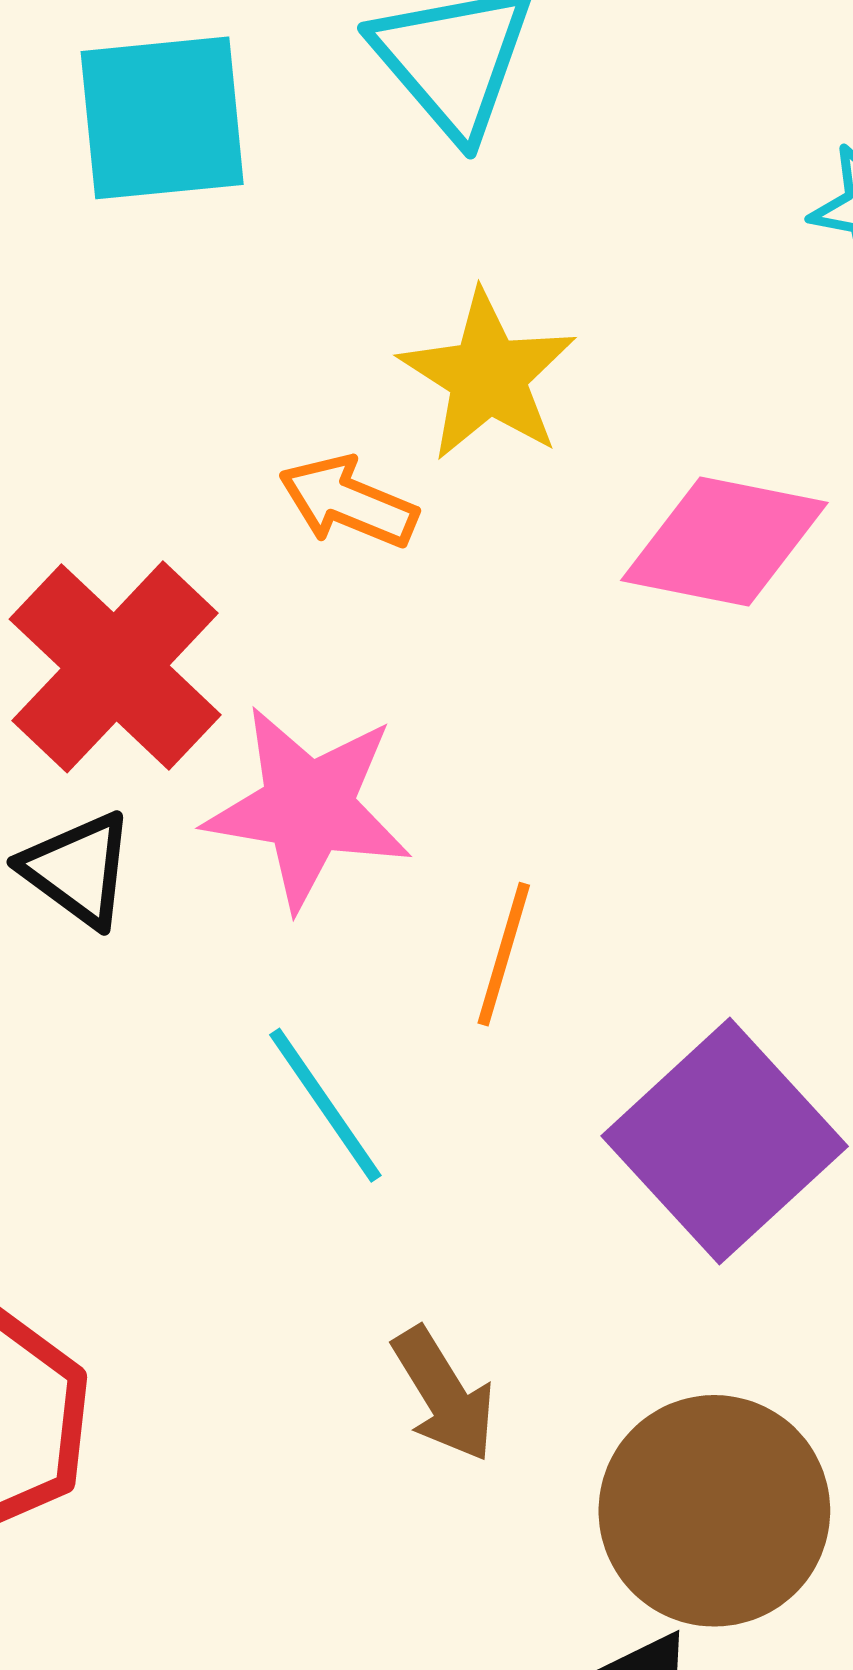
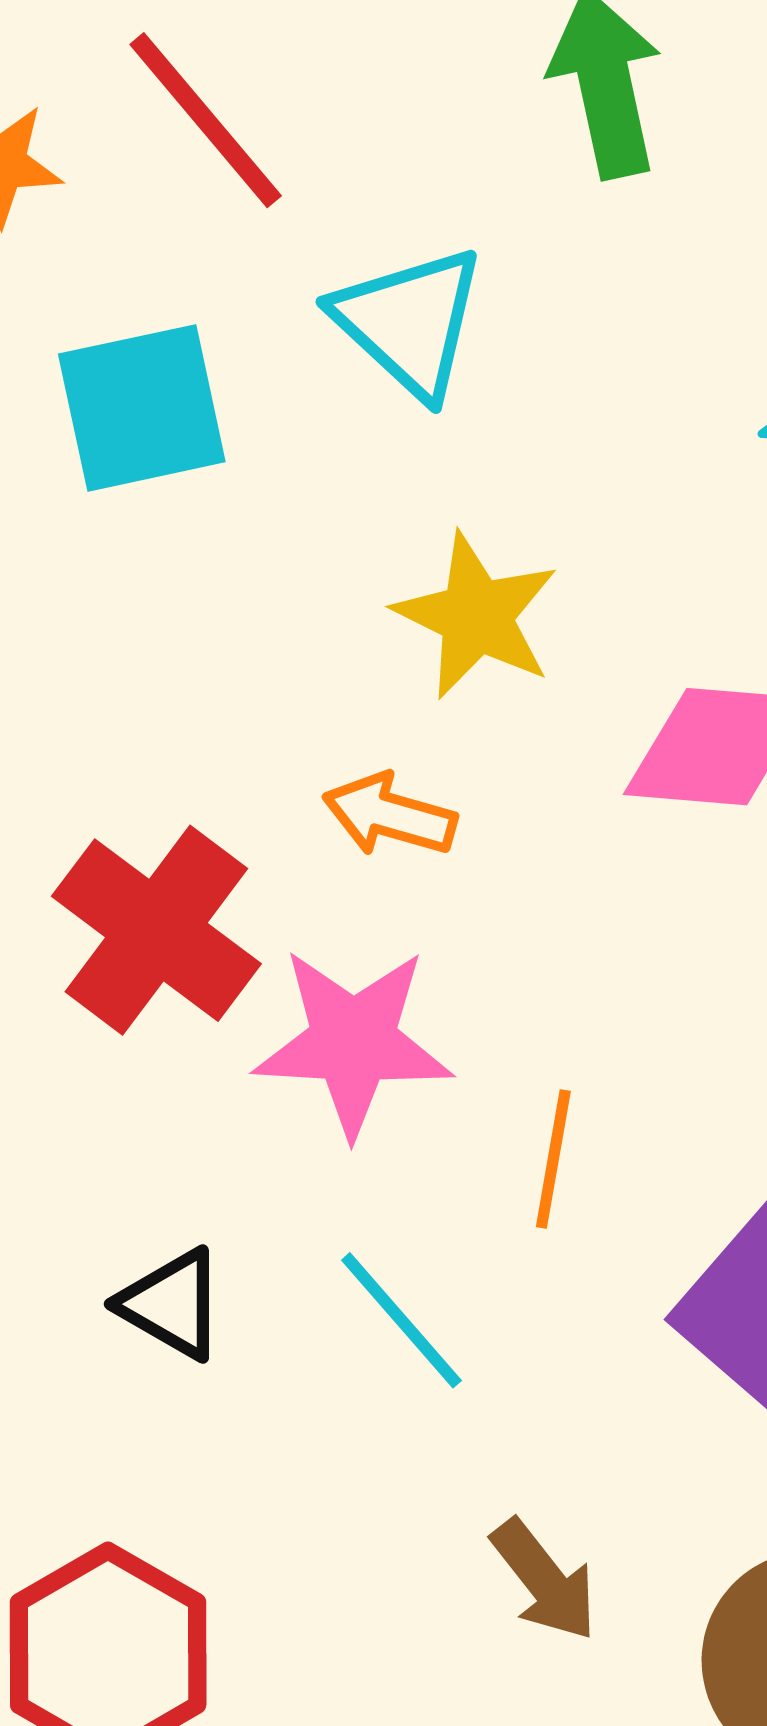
orange arrow: (348, 502) -> (390, 815), moved
black triangle: (78, 869) -> (172, 1304), moved

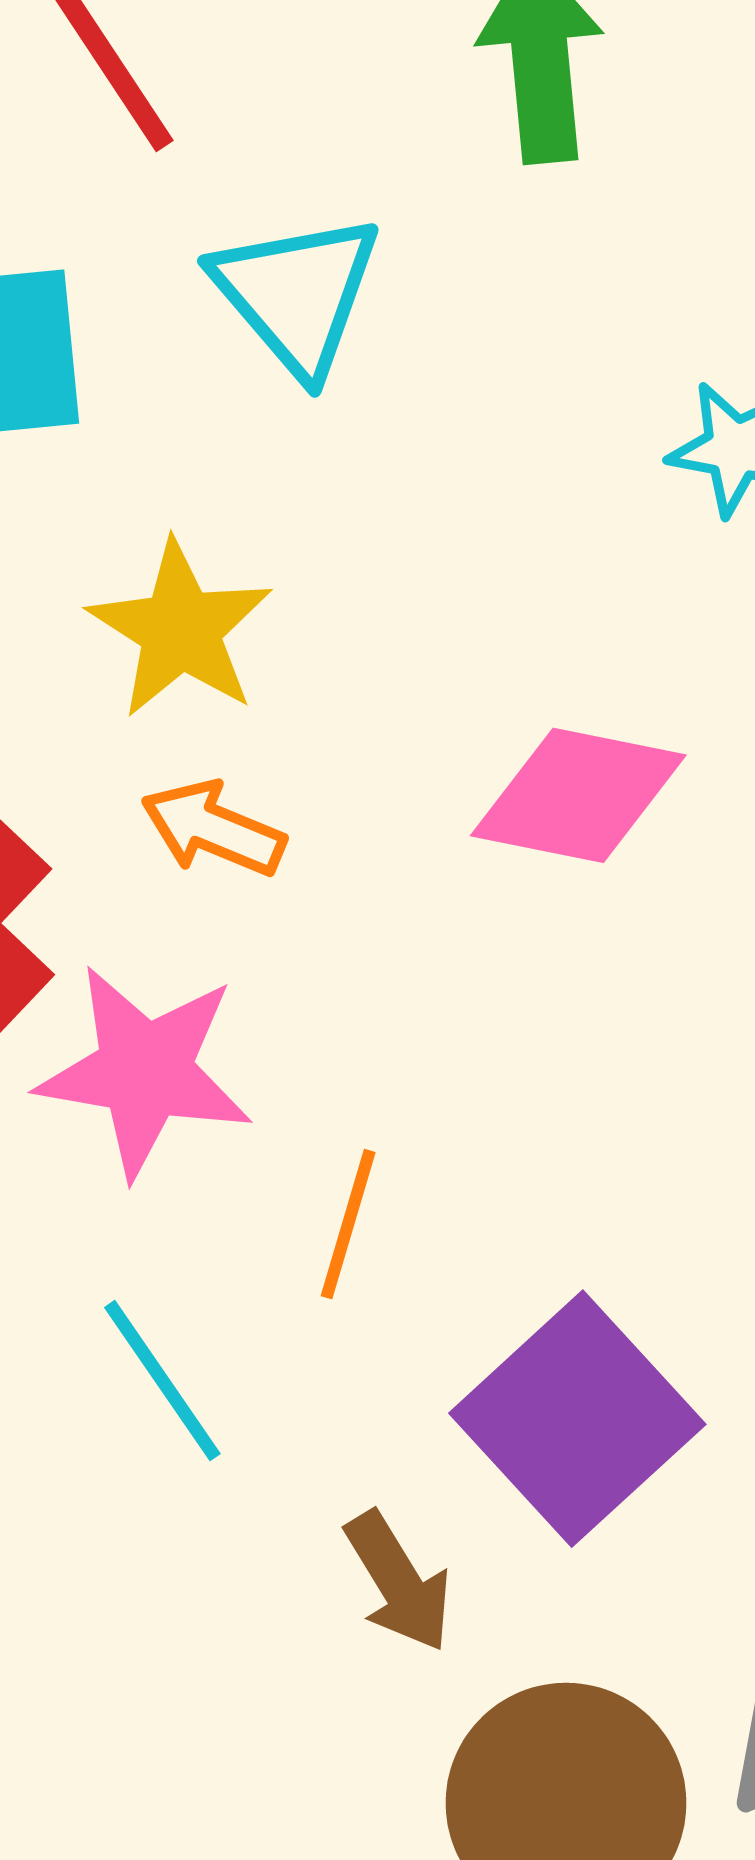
yellow star: (476, 616) -> (180, 629), moved
brown arrow: (544, 1580) -> (399, 1582), moved

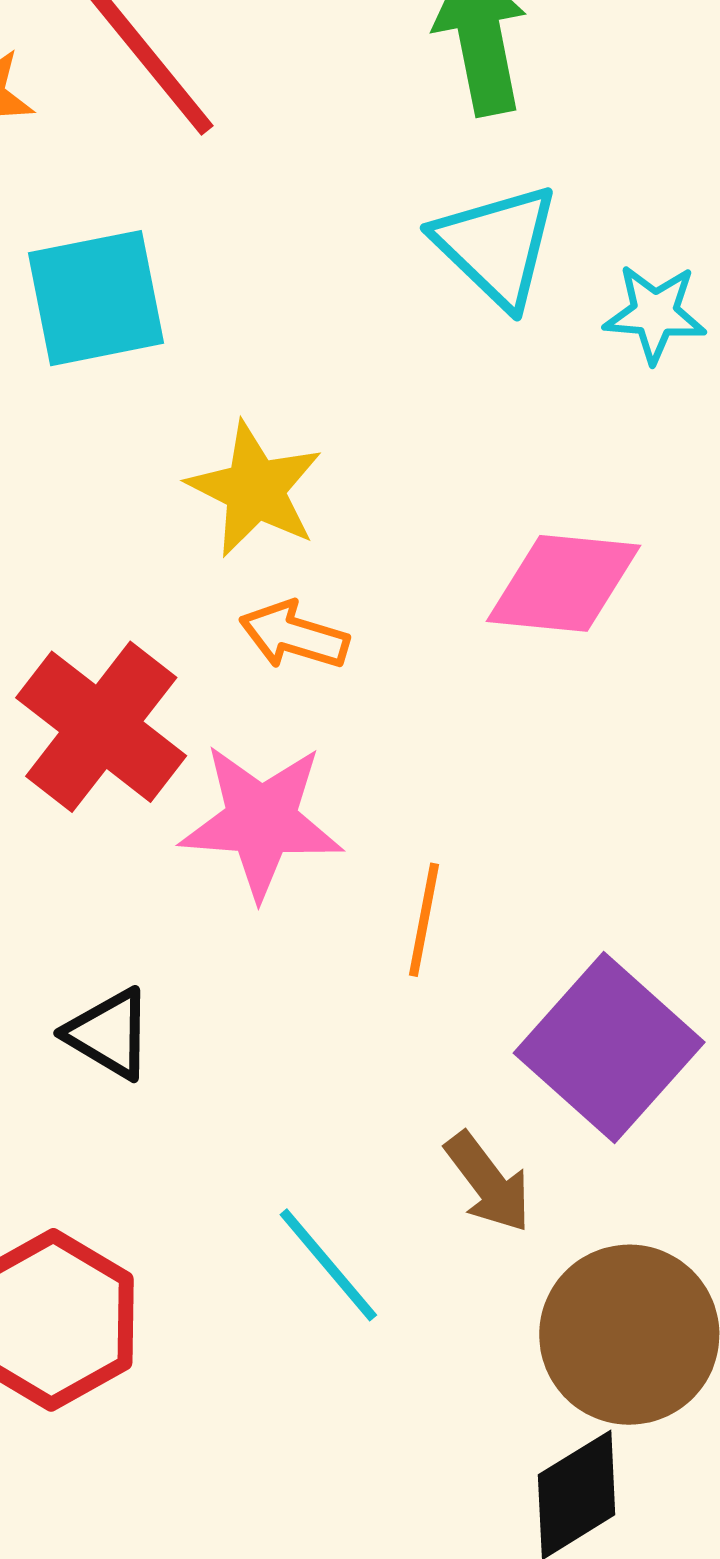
cyan triangle: (297, 294) -> (497, 245), moved
cyan line: (162, 1381) -> (328, 1265), moved

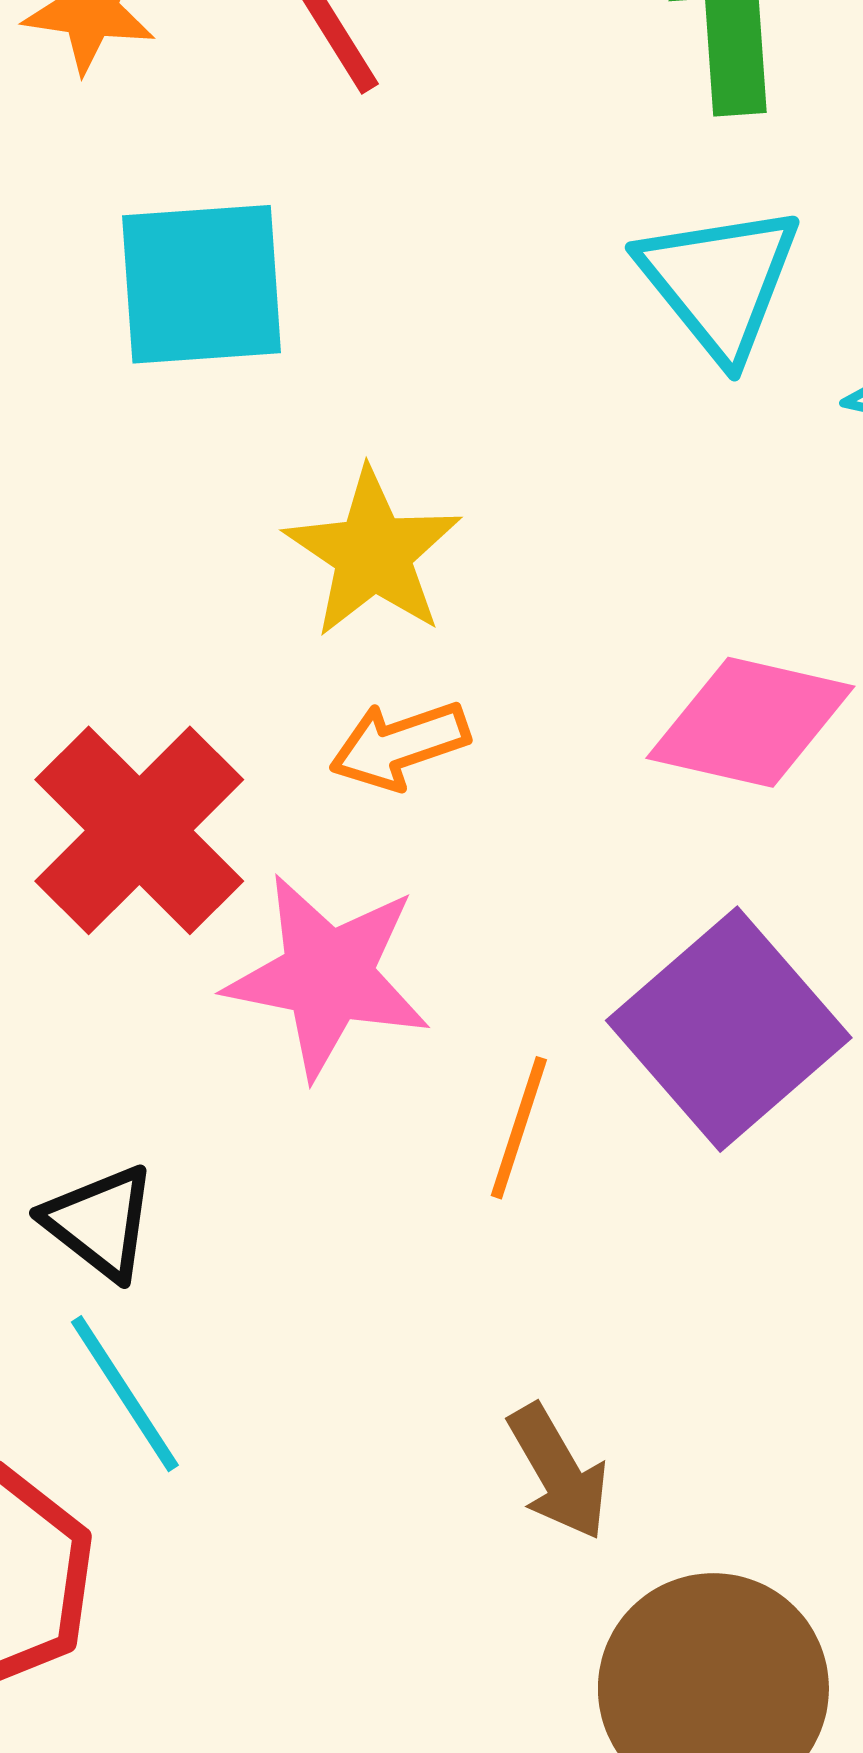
orange arrow: (294, 635) -> (399, 745), turned -43
purple square: (609, 1048) -> (729, 1029), moved
cyan line: (328, 1265) -> (125, 1394), moved

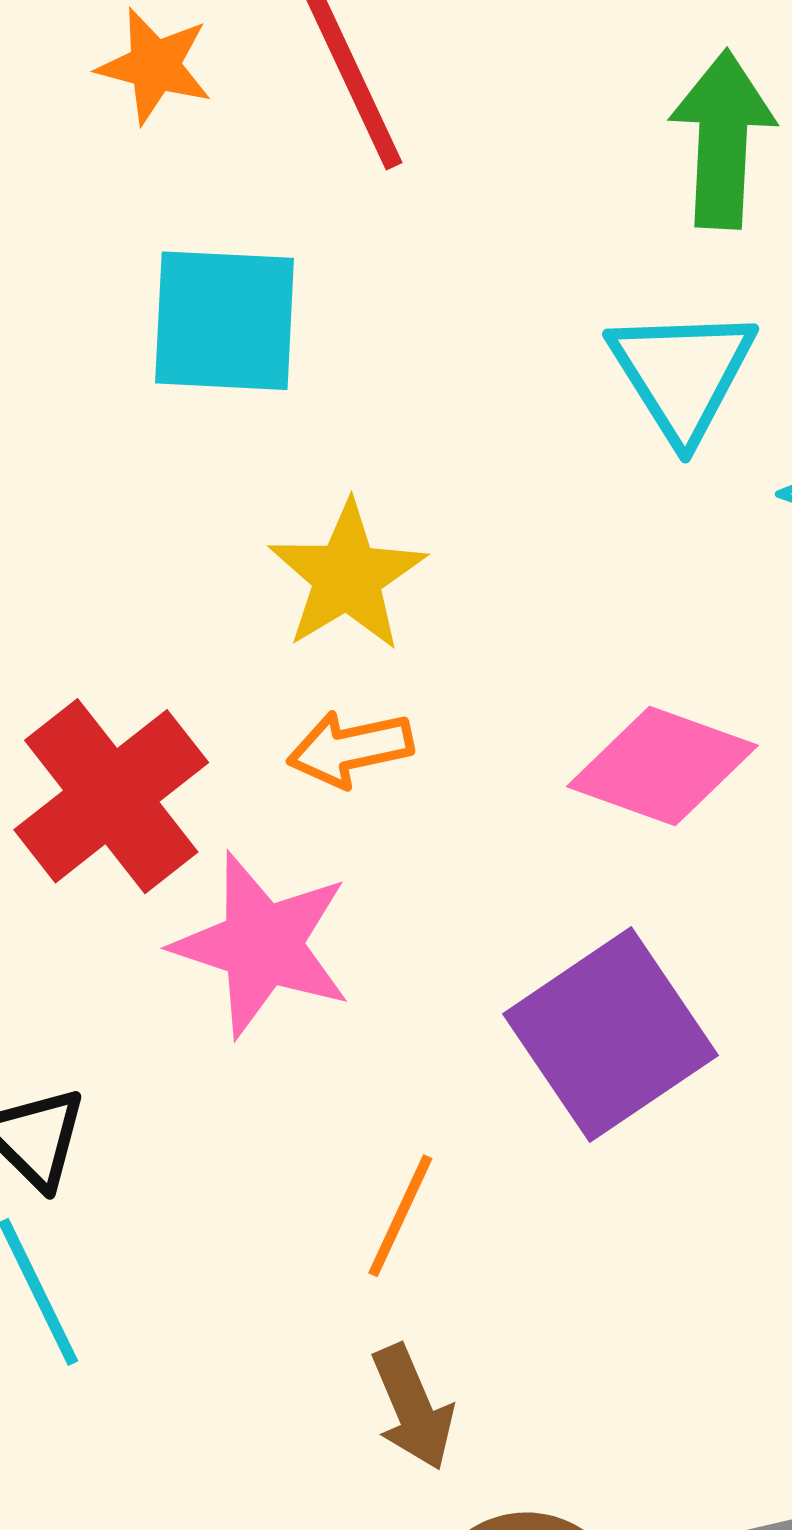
orange line: (519, 1128) -> (400, 1216), moved

